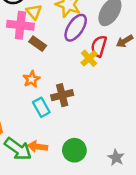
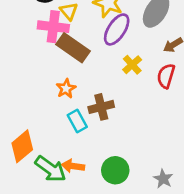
brown rectangle: (38, 44) -> (73, 48), size x1.6
red semicircle: (99, 46) -> (166, 76), moved

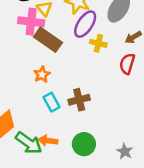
yellow cross: (132, 65) -> (98, 43), moved, turned -35
brown cross: (101, 107) -> (79, 100), moved

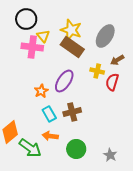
purple ellipse: (85, 24) -> (64, 81), moved
brown rectangle: (48, 40) -> (72, 47), moved
yellow cross: (98, 43) -> (97, 71), moved
orange arrow: (48, 141) -> (50, 136), moved

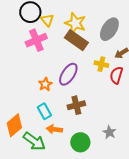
yellow triangle: (43, 36) -> (47, 20), moved
pink cross: (32, 47) -> (36, 40), turned -30
cyan rectangle: (49, 114) -> (44, 111), moved
gray star: (110, 155) -> (109, 132), moved

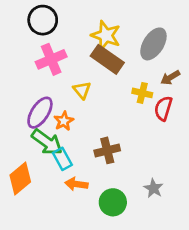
yellow triangle: (47, 20) -> (82, 90), moved
purple ellipse: (68, 74) -> (40, 113), moved
green arrow: (34, 141) -> (47, 142), moved

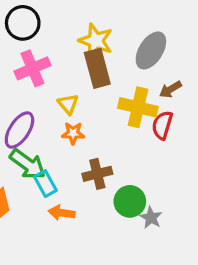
brown rectangle: (107, 59) -> (97, 68), turned 40
yellow cross: (142, 93) -> (138, 107), size x1.6
orange star: (64, 121) -> (73, 133), moved, turned 30
green circle: (113, 202) -> (130, 201), moved

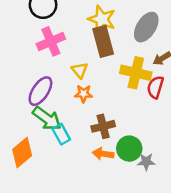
orange arrow: (62, 213) -> (103, 154), moved
gray star: (151, 218) -> (146, 162), turned -30

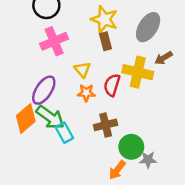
brown rectangle: (103, 41) -> (106, 41), size x0.6
red semicircle: (155, 87) -> (112, 85), moved
orange diamond: (22, 152) -> (26, 118), moved
orange arrow: (103, 154) -> (117, 170), moved, turned -60

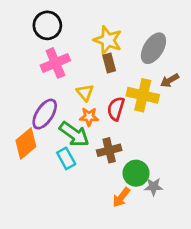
green arrow: (50, 117) -> (74, 134), moved

